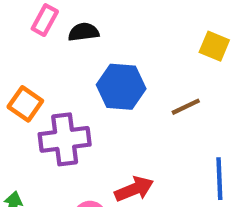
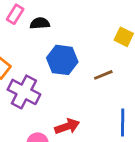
purple cross: (65, 139) -> (24, 92), turned 32

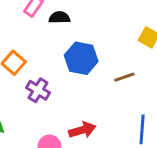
purple cross: (24, 92) -> (38, 90), size x0.7

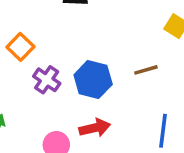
blue hexagon: (81, 58) -> (93, 80), moved

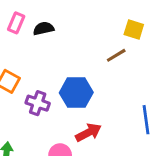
brown line: (146, 70) -> (116, 55), moved

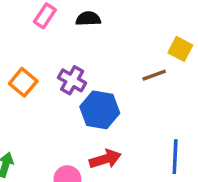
black semicircle: (43, 28) -> (88, 19), moved
purple cross: (38, 103) -> (72, 80), moved

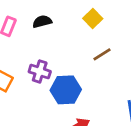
yellow square: (180, 49) -> (93, 18), moved, turned 30

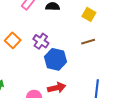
yellow square: (93, 18) -> (89, 14), turned -32

